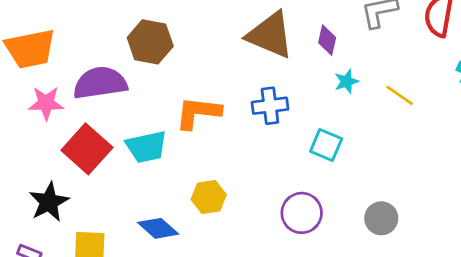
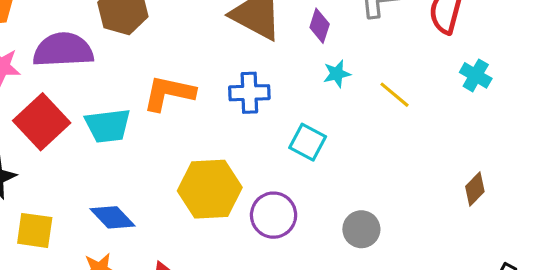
yellow hexagon: (209, 197) -> (210, 189), moved, size x1.6

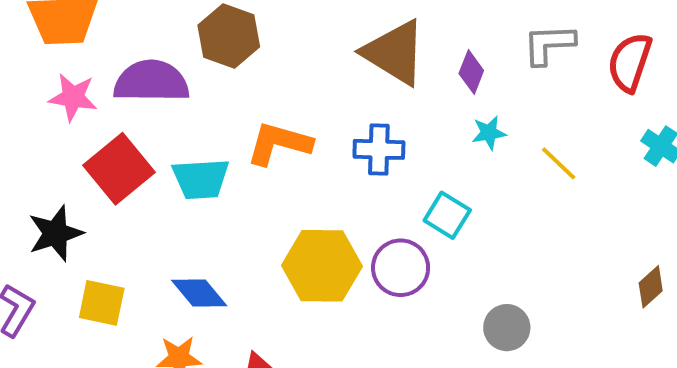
purple circle: (274, 215) -> (401, 268), moved

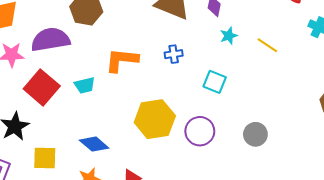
blue cross: (379, 149) -> (174, 54), size x0.7
cyan trapezoid: (201, 179) -> (85, 85), size x0.7
purple circle: (401, 268) -> (200, 131), moved

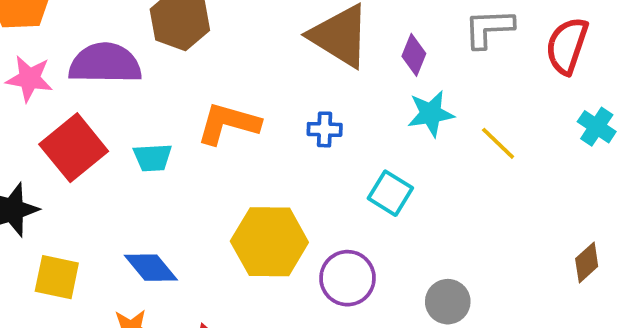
cyan star: (229, 36) -> (431, 114), size x1.4

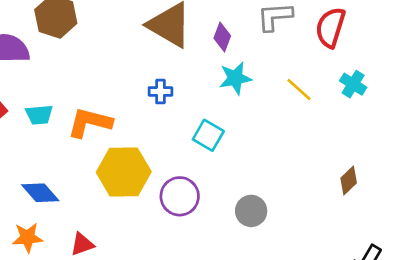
orange L-shape: (228, 123) -> (90, 123), moved
yellow line: (498, 143) -> (299, 90), moved

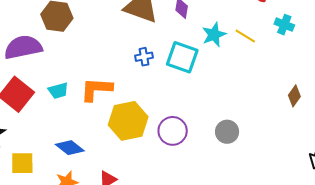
cyan star: (235, 78) -> (214, 35), moved
cyan square: (208, 135) -> (182, 57), moved, size x1.4

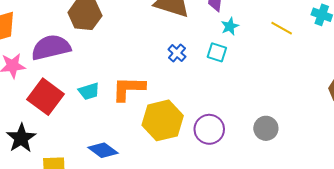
cyan star: (214, 35) -> (230, 26), moved, size x0.7
blue cross: (144, 57) -> (177, 53), turned -36
cyan square: (182, 57) -> (217, 52), size x0.6

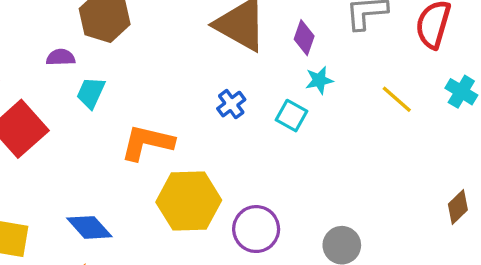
purple semicircle: (51, 47) -> (61, 57), moved, size x0.5
cyan trapezoid: (89, 91) -> (91, 93), moved, turned 120

